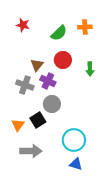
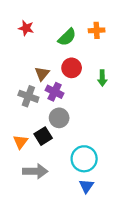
blue triangle: (76, 164) -> (86, 186), turned 48

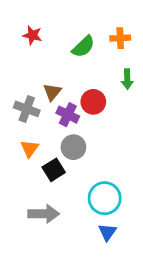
red circle: (72, 68) -> (93, 102), moved
green arrow: (102, 78) -> (127, 79), moved
gray cross: (28, 96) -> (27, 109), moved
orange triangle: (20, 142) -> (30, 149), moved

